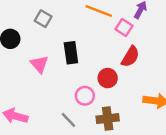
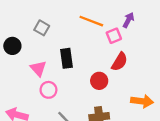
pink square: (124, 27) -> (114, 36), turned 35
pink circle: (85, 96) -> (48, 90), moved

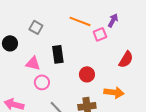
red semicircle: (119, 62) -> (126, 59), moved
pink triangle: (38, 68) -> (33, 63), turned -35
orange arrow: (142, 101) -> (114, 92), moved

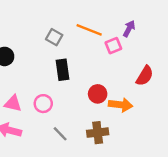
gray square: (36, 27) -> (54, 37), moved
pink triangle: (33, 63) -> (13, 104), moved
orange arrow: (114, 92) -> (121, 105), moved

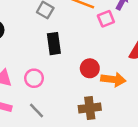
gray line: (60, 134) -> (37, 110), moved

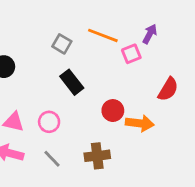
black rectangle: (54, 44) -> (72, 82), turned -30
brown cross: (90, 108) -> (97, 156), moved

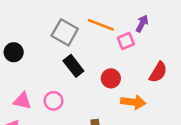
gray square: (62, 44) -> (65, 32), size x1.5
red circle: (113, 111) -> (111, 78), moved

